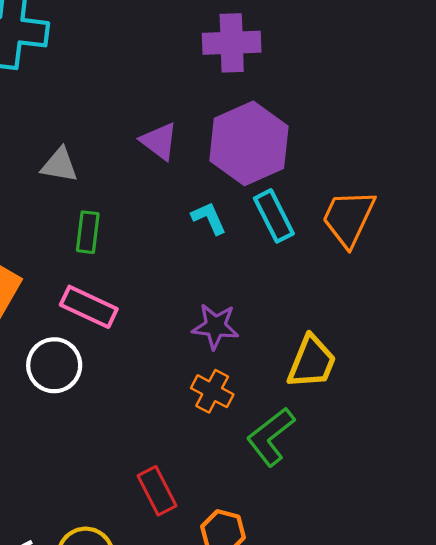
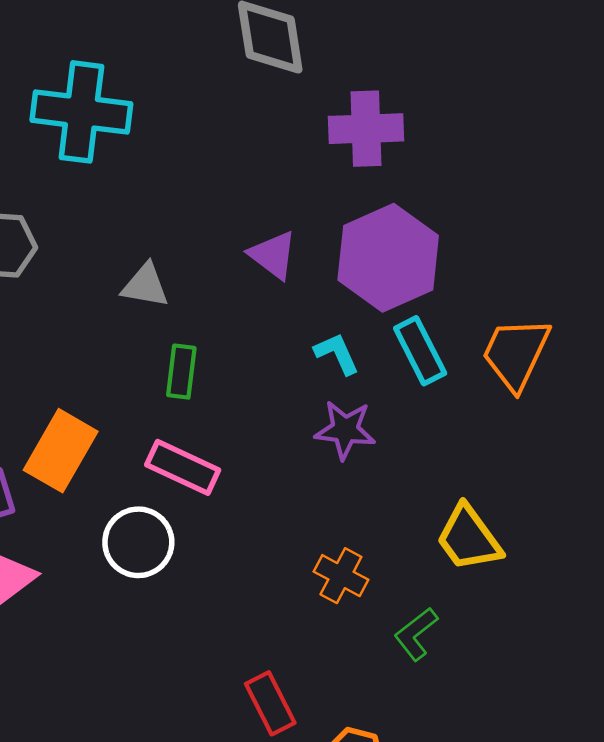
purple star: (215, 326) -> (345, 430), moved
yellow trapezoid: (312, 362) -> (469, 538), turned 122
green L-shape: (271, 437) -> (416, 634), size x0.7

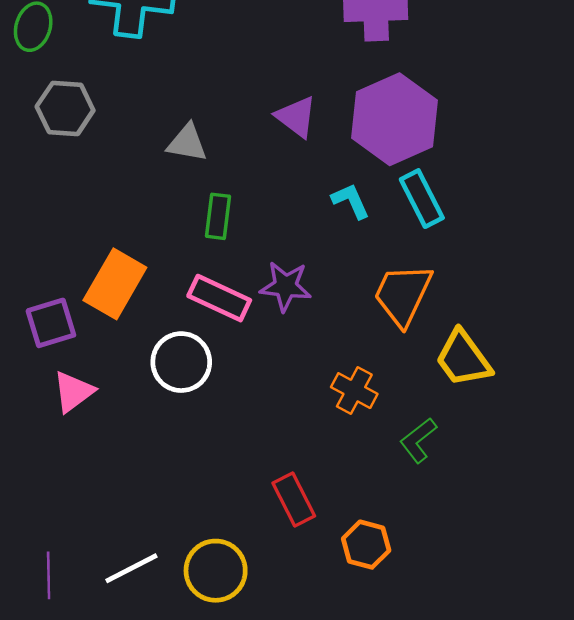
orange trapezoid: (516, 354) -> (403, 295), moved
purple star: (345, 430) -> (286, 286), moved

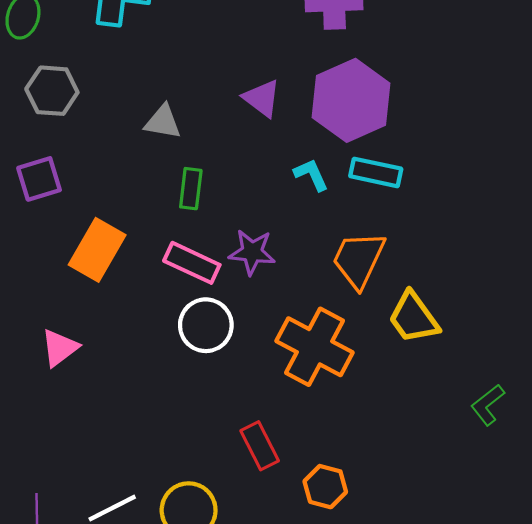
cyan rectangle: (422, 199) -> (376, 172), turned -51
purple square: (51, 323) -> (39, 179), moved
white circle: (181, 362) -> (206, 325), moved
orange cross: (354, 391) -> (314, 347), size x1.8
green L-shape: (418, 440) -> (488, 405), moved

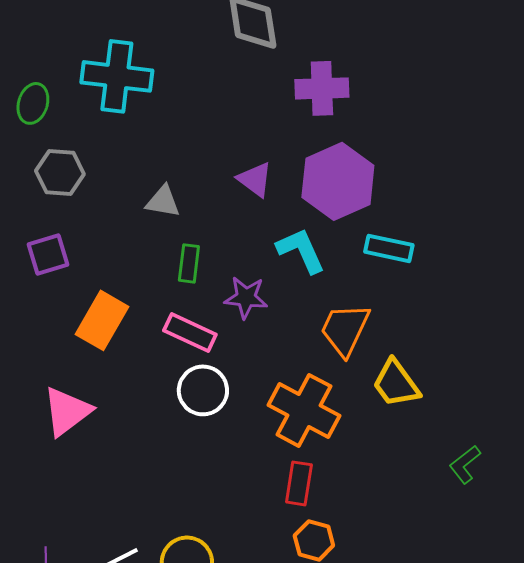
cyan rectangle: (376, 172) -> (389, 248), moved
cyan L-shape: (311, 175) -> (301, 250), size x1.5
purple star: (252, 252) -> (246, 297), moved
pink triangle: (60, 348) -> (67, 411), size x1.4
red rectangle: (260, 446) -> (299, 483), moved, turned 36

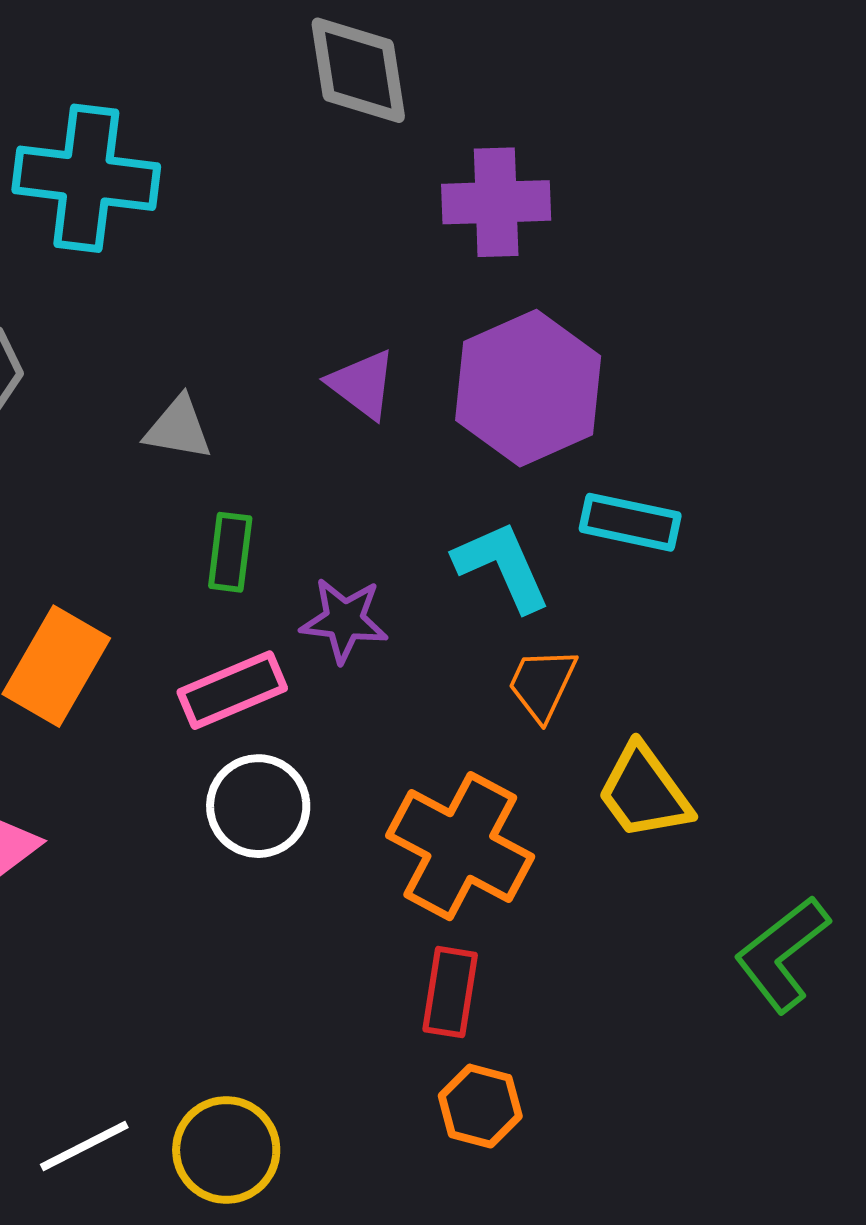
cyan L-shape: (301, 250) -> (502, 566), moved
orange trapezoid: (345, 329) -> (542, 684), size x0.7
pink rectangle: (190, 332) -> (232, 690), turned -48
green L-shape: (465, 464) -> (782, 954), size x1.5

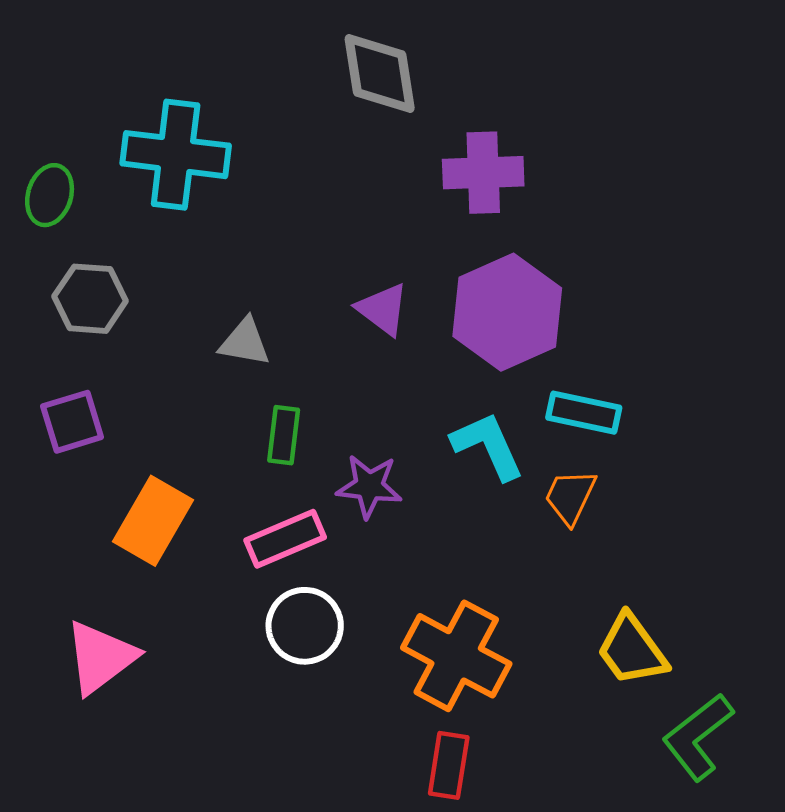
orange trapezoid: (542, 684) -> (570, 497), moved
yellow trapezoid: (644, 792) -> (632, 650), moved

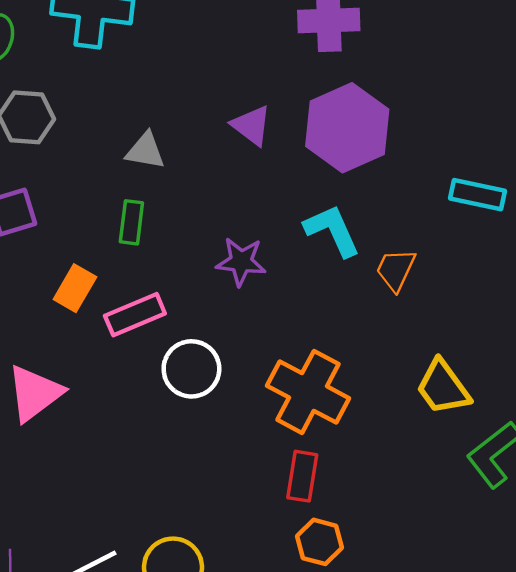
cyan rectangle: (584, 413) -> (478, 195), moved
green rectangle: (284, 435) -> (131, 222), moved
orange rectangle: (153, 521) -> (75, 288), size x0.7
pink rectangle: (285, 539) -> (135, 315), moved

